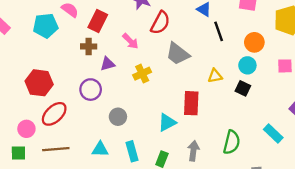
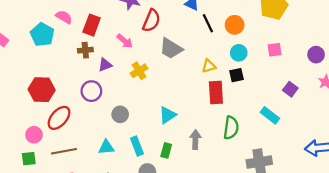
cyan pentagon: (46, 26) -> (42, 34), turned -30
orange circle: (254, 42) -> (235, 25), moved
black square: (243, 88) -> (237, 75), turned -32
red rectangle: (191, 103) -> (216, 92), moved

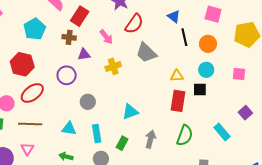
cyan pentagon: (42, 34) -> (35, 29), moved

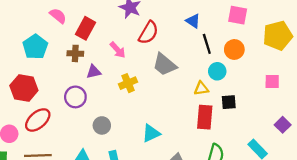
cyan circle: (206, 70) -> (217, 71), moved

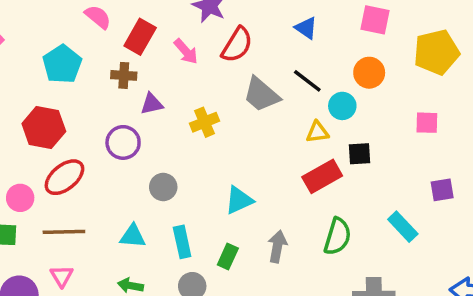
black line: (207, 44) -> (307, 81), moved, turned -36
pink arrow: (118, 50) -> (186, 51), moved
red rectangle: (205, 117) -> (322, 176), turned 55
purple square: (283, 125) -> (442, 190), turned 35

